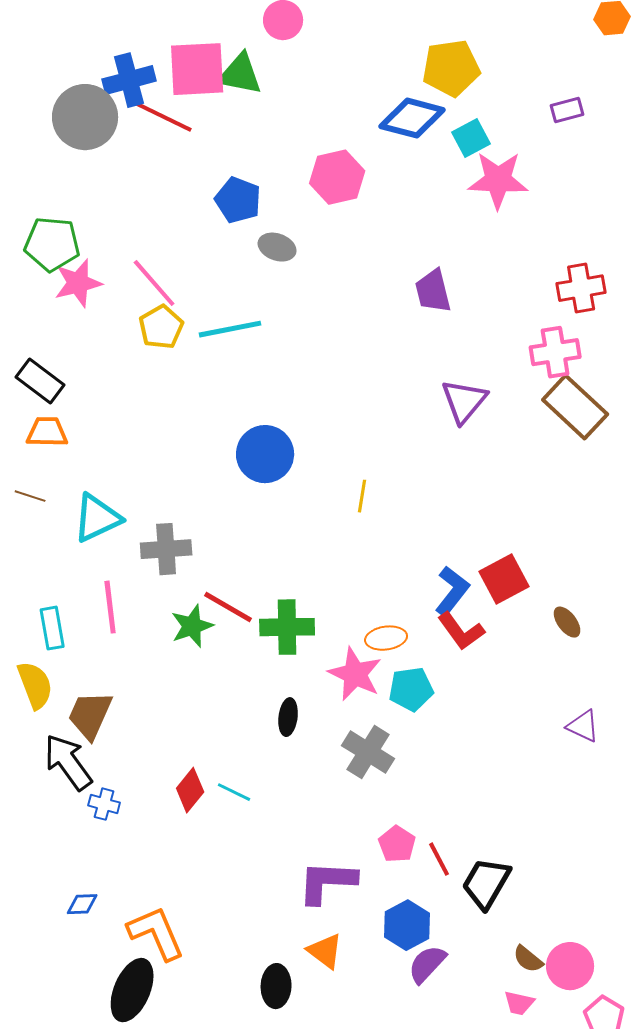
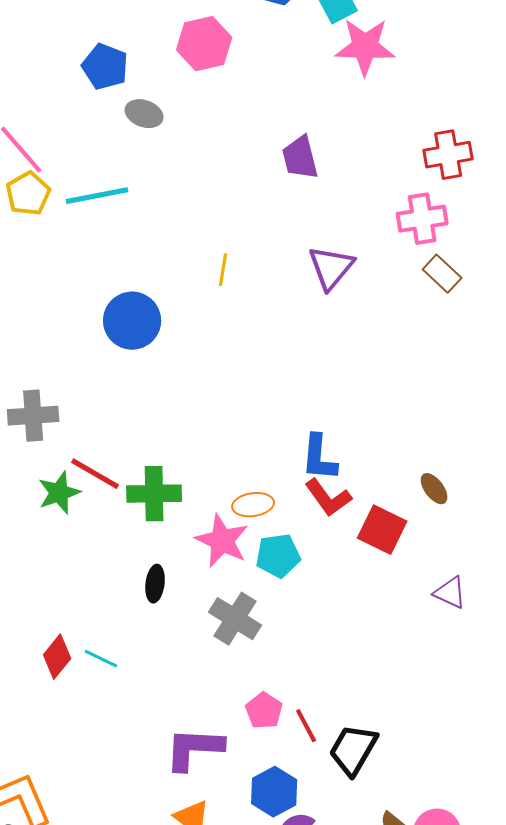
brown rectangle: (575, 407) -> (442, 274), size x0.6
yellow line: (362, 496) -> (223, 270), moved
red square: (504, 579) -> (382, 530), moved, turned -36
blue L-shape: (452, 591) -> (319, 458), turned 147

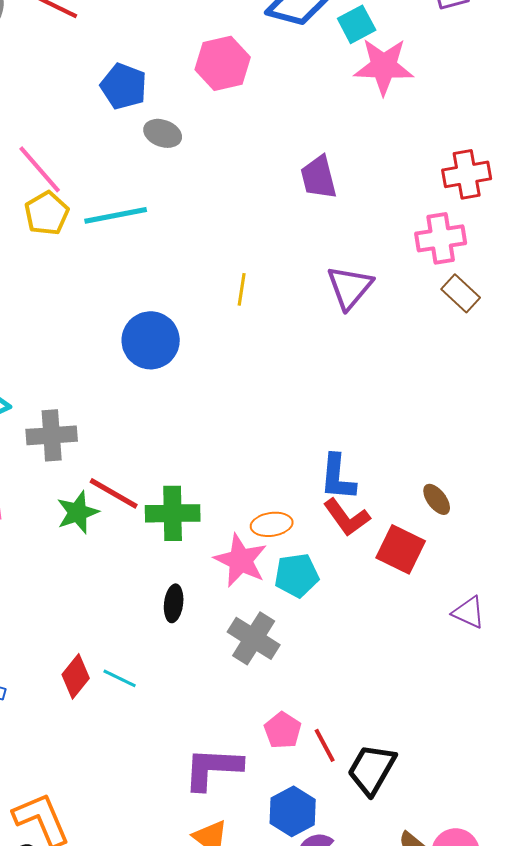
brown ellipse: (434, 489) -> (437, 499), moved

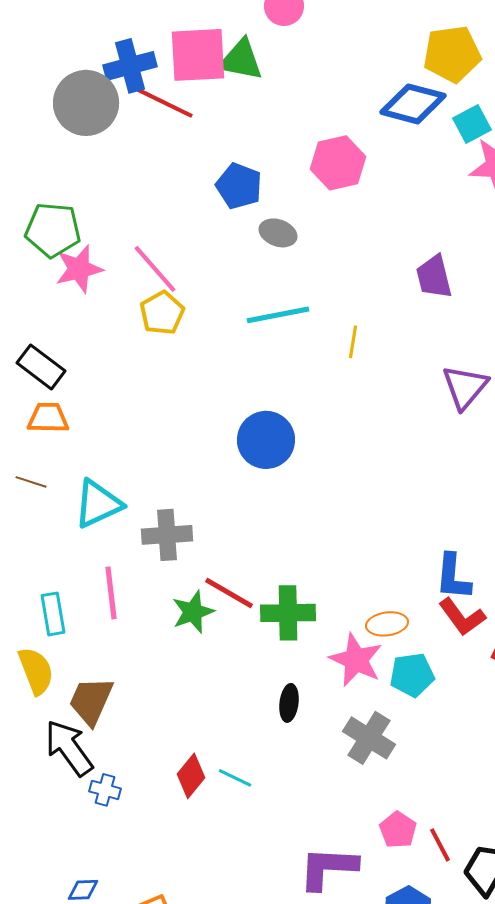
cyan line: (116, 215) -> (278, 315), moved
yellow line: (242, 289) -> (353, 342), moved

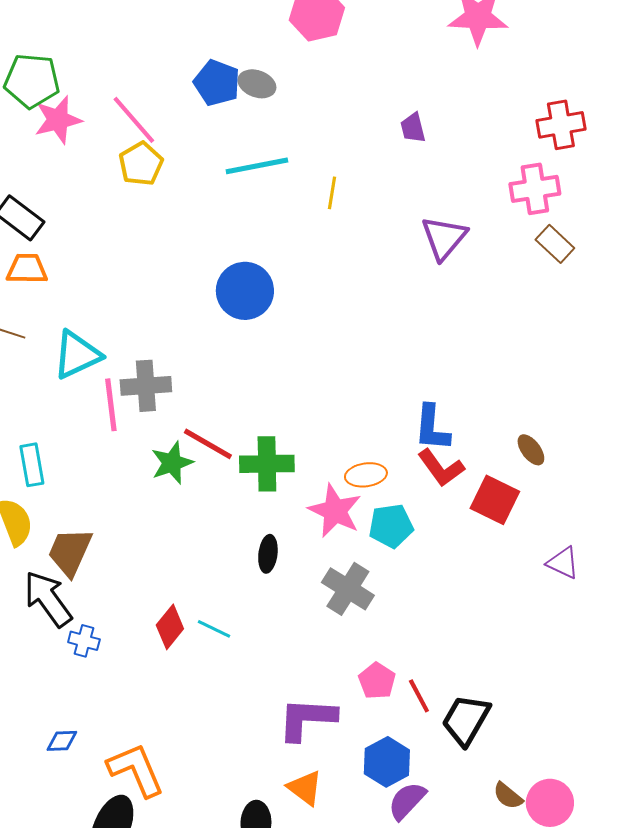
blue pentagon: (239, 186) -> (217, 83), moved
purple trapezoid: (434, 277) -> (413, 128), size x0.7
pink line: (111, 593) -> (111, 405), moved

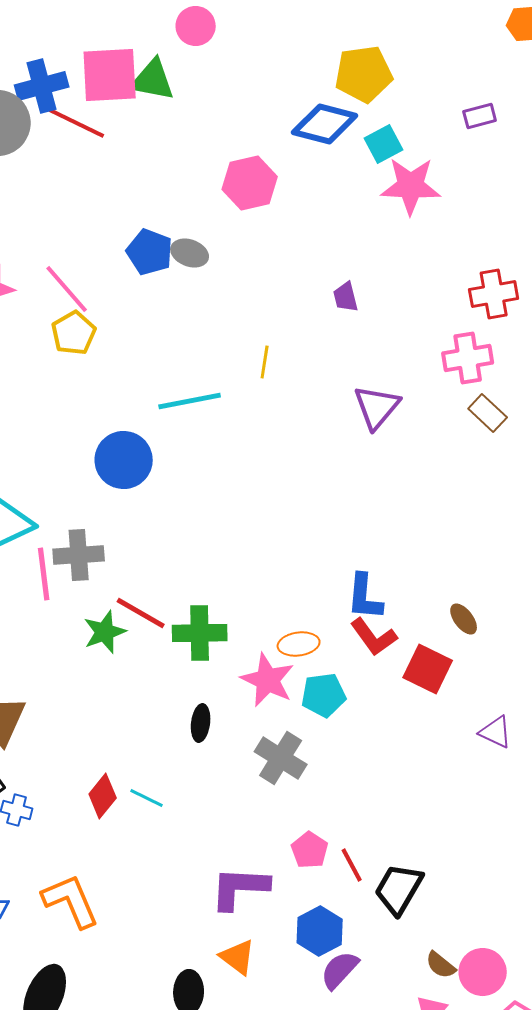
cyan line: (257, 166) -> (190, 401), moved
blue circle: (245, 291) -> (124, 460), moved
orange L-shape: (136, 770) -> (71, 901), moved

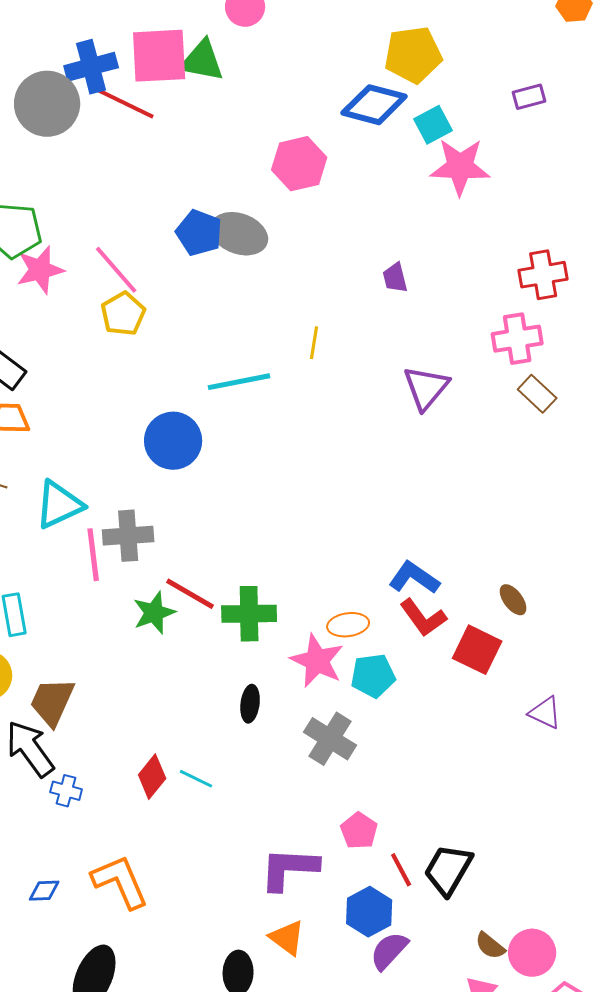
gray ellipse: (190, 253) -> (239, 234), size x1.5
blue L-shape: (365, 597) -> (414, 578), turned 120
red line: (352, 865) -> (401, 870), moved

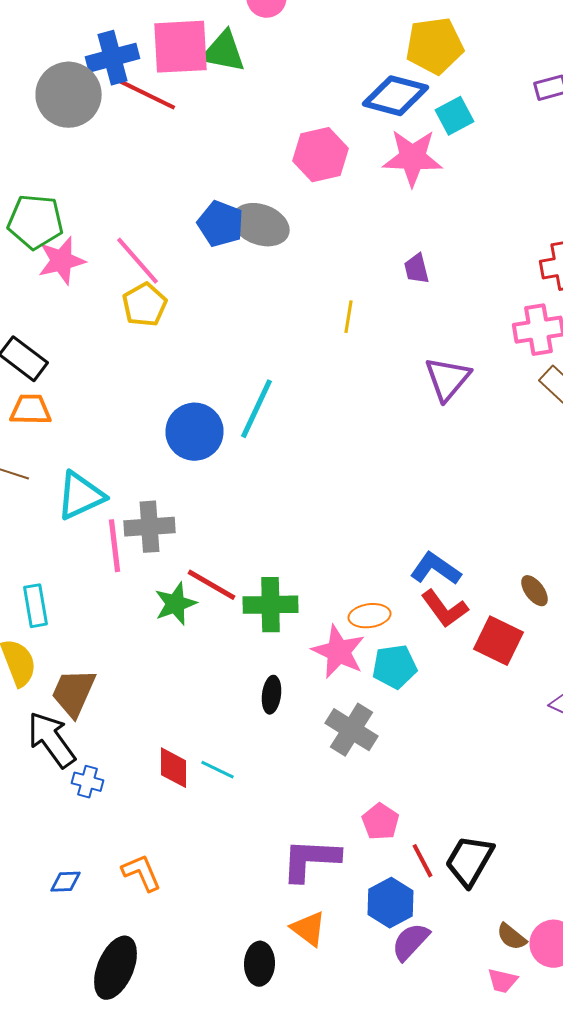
pink star: (460, 167) -> (412, 158), moved
yellow line: (314, 343) -> (348, 317), moved
cyan line: (239, 382) -> (256, 409), moved, turned -54
red diamond: (152, 777) -> (174, 768), turned -39
orange L-shape: (120, 882) -> (142, 873), size x0.7

